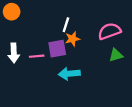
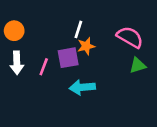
orange circle: (12, 12) -> (14, 31), moved
pink semicircle: (109, 31) -> (130, 37), turned 50
pink line: (37, 56) -> (44, 67), turned -64

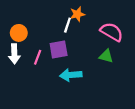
orange circle: (14, 31) -> (19, 33), moved
orange star: (86, 46) -> (77, 14), moved
green triangle: (138, 65) -> (106, 56), moved, turned 32

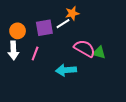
white line: (67, 25) -> (63, 24), turned 40
pink semicircle: (112, 32) -> (85, 48), moved
purple square: (59, 50) -> (44, 28), moved

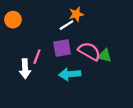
purple square: (44, 28) -> (62, 48), moved
orange circle: (18, 31) -> (13, 20), moved
white arrow: (13, 50) -> (25, 69), moved

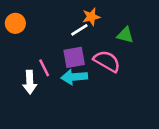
green triangle: (105, 56) -> (125, 35), moved
pink line: (37, 57) -> (44, 68), turned -48
cyan arrow: (70, 74) -> (74, 77), moved

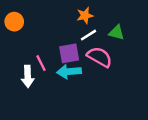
white line: (79, 30) -> (89, 35), moved

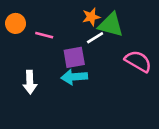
green triangle: (117, 33) -> (111, 25), moved, size x1.5
pink semicircle: (99, 57) -> (138, 61), moved
pink line: (41, 63) -> (44, 35), moved, turned -49

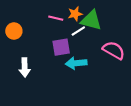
orange circle: (15, 23) -> (14, 31), moved
pink line: (44, 35) -> (56, 18), moved
cyan arrow: (74, 77) -> (76, 63), moved

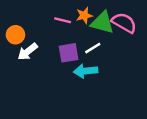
white line: (78, 31) -> (93, 48), moved
pink semicircle: (114, 50) -> (124, 23), moved
white arrow: (25, 67) -> (28, 52), moved, turned 54

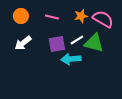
orange star: (84, 15) -> (81, 16), moved
green triangle: (102, 23) -> (94, 43), moved
orange circle: (15, 35) -> (21, 16), moved

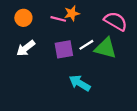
orange star: (81, 16) -> (72, 13), moved
cyan arrow: (71, 59) -> (80, 83), moved, turned 36

